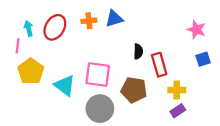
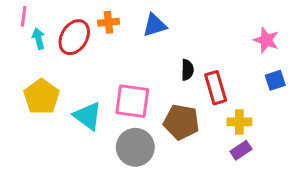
orange cross: (89, 21) -> (108, 22), moved
pink line: (18, 46) -> (24, 16), moved

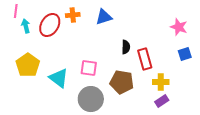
pink square: (132, 101) -> (89, 68), size x0.7

